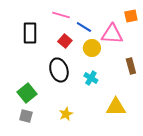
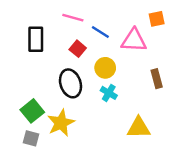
yellow circle: (92, 48) -> (105, 68), moved
yellow star: (66, 114) -> (61, 123), moved, size x1.6

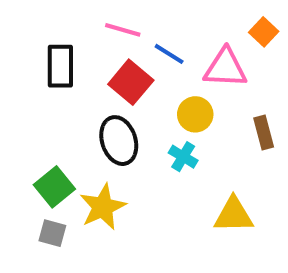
orange square: (157, 19) -> (264, 32), turned -35
red square: (78, 49) -> (131, 82), size x1.5
yellow circle: (105, 68) -> (195, 114), moved

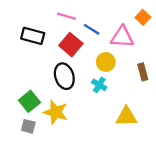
black rectangle: (60, 66) -> (33, 36), turned -75
yellow star: (103, 207) -> (56, 112), turned -30

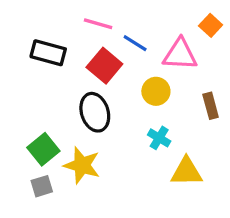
cyan cross: (99, 85) -> (159, 138), moved
gray square: (28, 126) -> (42, 186), turned -32

